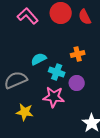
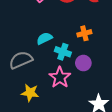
pink star: (54, 97) -> (60, 77), turned 30

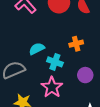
purple circle: (83, 63) -> (85, 75), moved

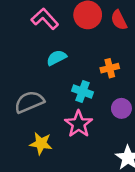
cyan semicircle: (37, 49) -> (57, 58), moved

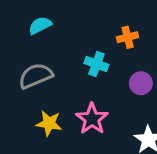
cyan semicircle: (57, 58) -> (40, 25), moved
pink star: (79, 124) -> (92, 119), moved

